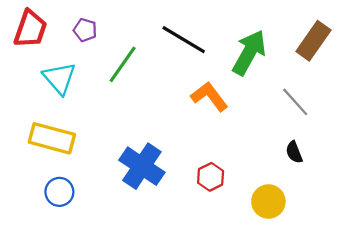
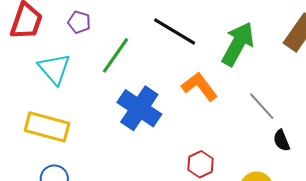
gray line: (295, 102) -> (262, 106), moved
blue cross: (142, 166) -> (139, 108), moved

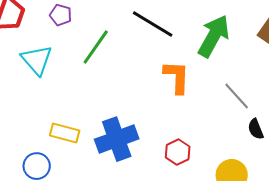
orange L-shape: (200, 86) -> (177, 77), turned 39
blue cross: (139, 108) -> (117, 139), moved, turned 36
yellow rectangle: (47, 127) -> (65, 133), moved, size x0.7

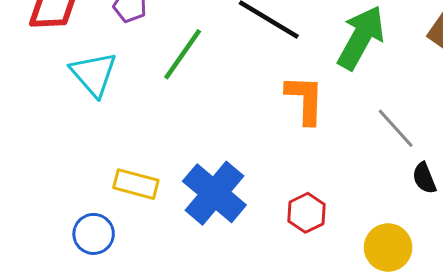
blue cross: (117, 139) -> (214, 193), turned -30

